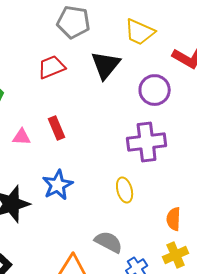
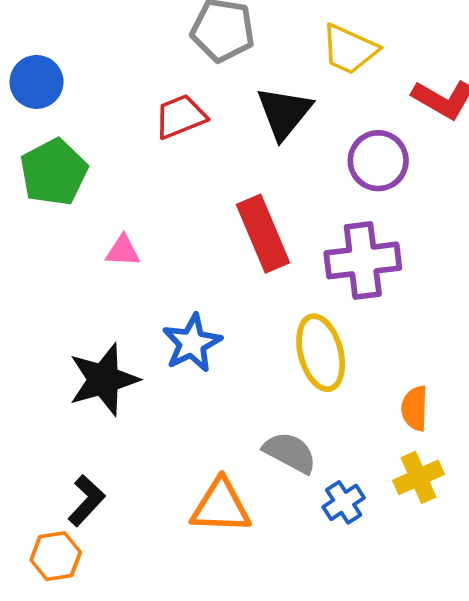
red rectangle: (57, 128) -> (263, 234), moved, size x1.6
yellow ellipse: (125, 190) -> (321, 353), size x1.5

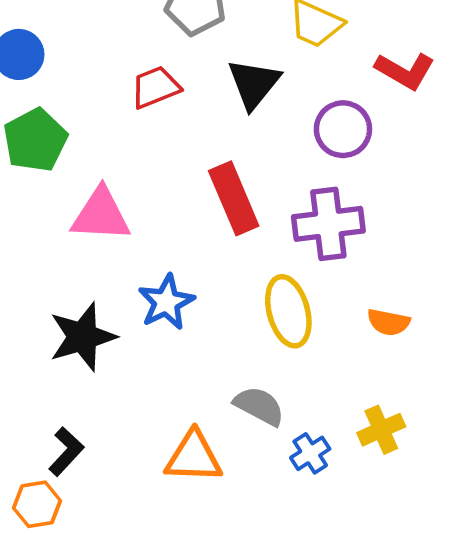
pink triangle: (123, 251) -> (101, 215), size x1.8
orange semicircle: (415, 408) -> (389, 322), moved, turned -81

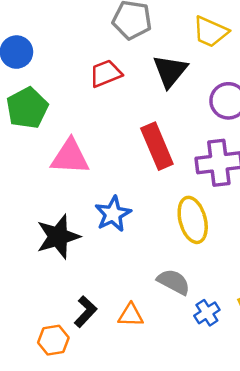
black L-shape: (66, 452) -> (85, 312), moved
orange triangle: (194, 457) -> (131, 315), size x0.7
orange hexagon: (37, 504) -> (53, 340), moved

